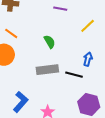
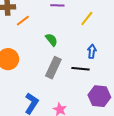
orange line: (11, 33) -> (23, 21), moved, turned -64
gray rectangle: (47, 70) -> (53, 68), turned -50

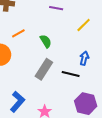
orange line: (23, 21) -> (18, 33), moved

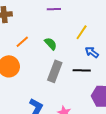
yellow line: (84, 25) -> (82, 32), moved
blue arrow: (84, 58) -> (92, 52), turned -56

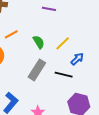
yellow line: (82, 32) -> (63, 43), moved
blue arrow: (92, 52) -> (77, 59), turned 88

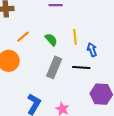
yellow line: (63, 43) -> (75, 37), turned -42
blue arrow: (77, 59) -> (92, 50), turned -56

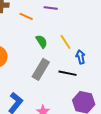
orange line: (23, 37) -> (26, 16), moved, turned 56
yellow line: (75, 37) -> (66, 42), turned -35

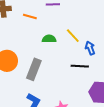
green semicircle: (42, 41) -> (49, 39), turned -48
gray rectangle: (41, 69) -> (34, 69), moved

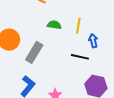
yellow line: (73, 36) -> (78, 26), turned 42

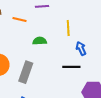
yellow line: (78, 26) -> (68, 28), moved

